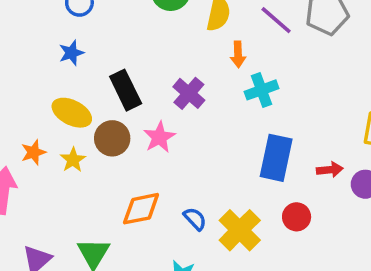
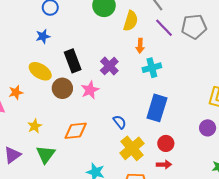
yellow star: (73, 160) -> (35, 126), moved
red arrow: (330, 170) -> (164, 165), moved
blue semicircle: (195, 219) -> (120, 122), moved

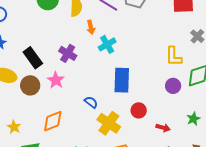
red arrow: (164, 165) -> (163, 128), moved, turned 32

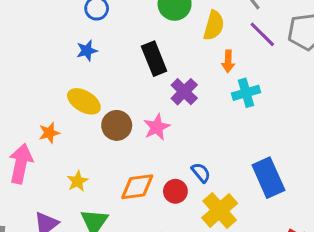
black rectangle: (33, 58) -> (154, 59), moved
blue rectangle: (122, 80) -> (268, 178), moved, turned -40
red circle: (139, 110) -> (175, 191), moved

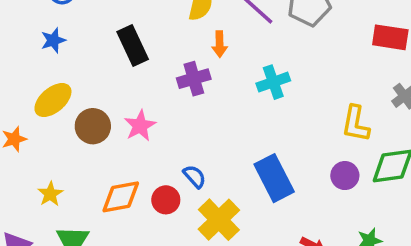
purple cross: (184, 92) -> (194, 79), moved, turned 32
cyan cross: (246, 93) -> (273, 82), moved
yellow ellipse: (84, 101) -> (53, 100), turned -68

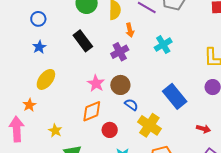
brown circle: (93, 126) -> (120, 85), moved
orange diamond: (121, 197) -> (92, 111), moved
red circle: (166, 200) -> (110, 130), moved

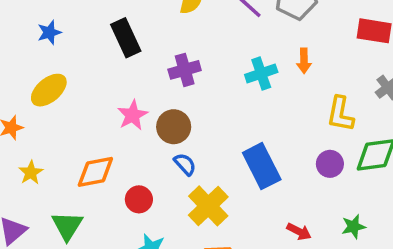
orange arrow: (130, 30) -> (304, 61), moved
orange diamond: (92, 111) -> (95, 172), moved
yellow star: (55, 131) -> (31, 173), moved

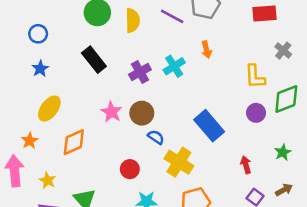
orange arrow: (304, 61) -> (207, 50), moved
cyan cross: (261, 73) -> (174, 66), moved
orange diamond: (95, 172) -> (74, 142), moved
yellow star: (31, 173) -> (48, 180), moved
red arrow: (299, 232) -> (246, 165), turned -119

